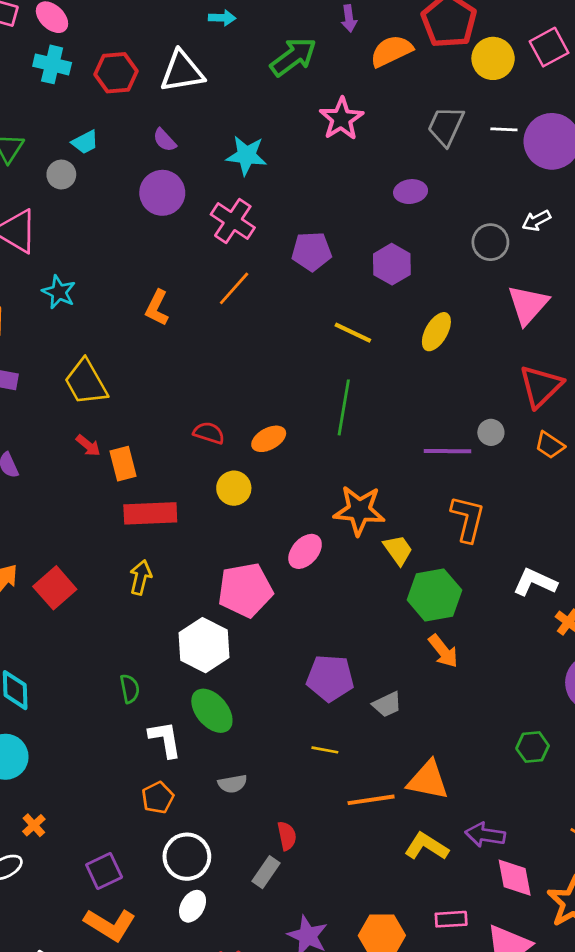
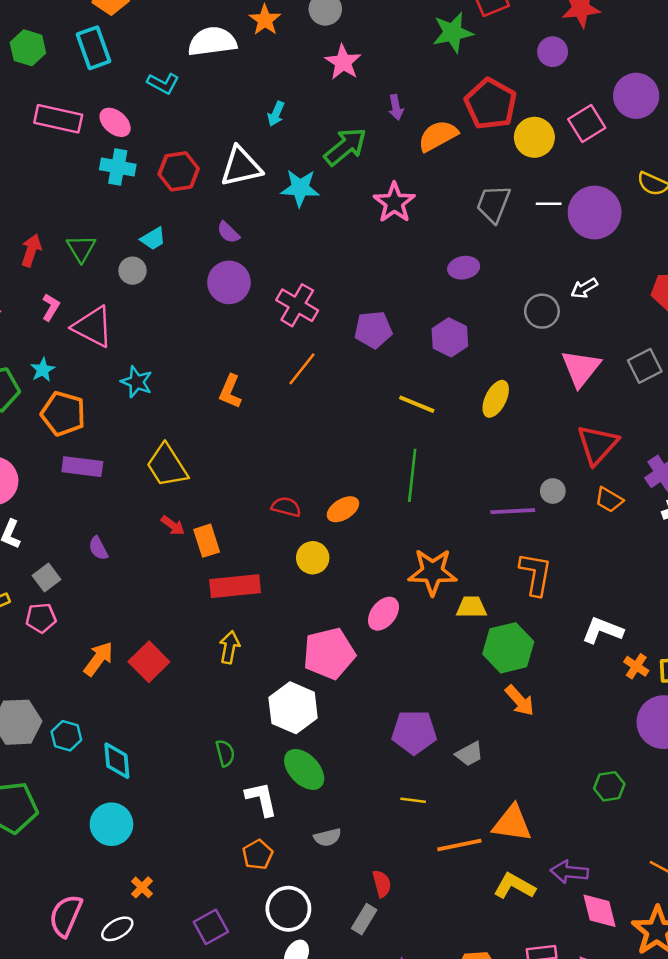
cyan arrow: (222, 18) -> (276, 114), turned 115
cyan star: (246, 155) -> (300, 188), moved
yellow trapezoid: (398, 550) -> (471, 607), turned -52

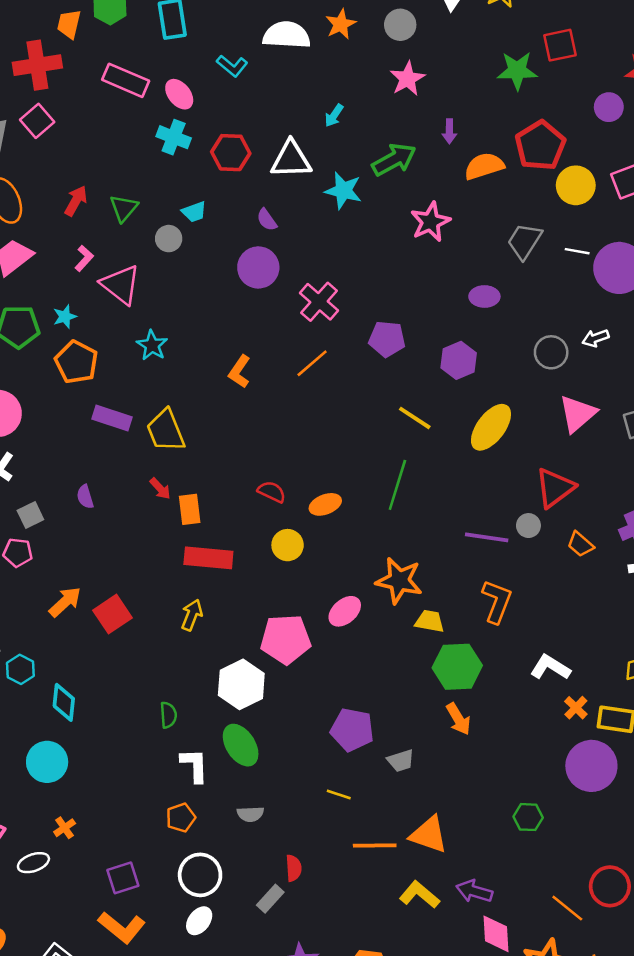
yellow ellipse: (496, 399) -> (491, 427), size x1.4
red triangle: (597, 445) -> (555, 488), moved
purple rectangle: (82, 467) -> (112, 418), moved

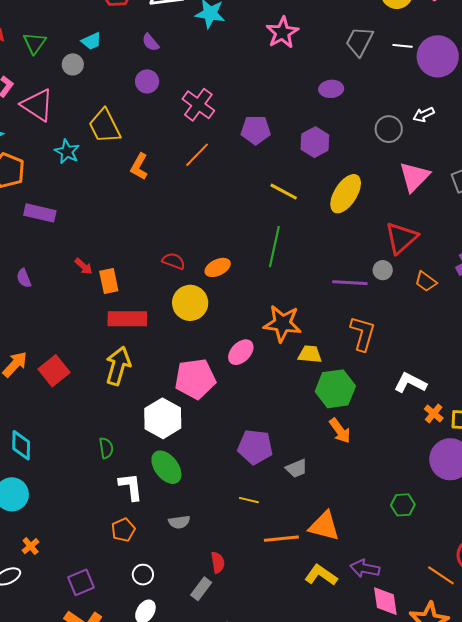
purple circle: (258, 267) -> (147, 81), size x0.7
yellow trapezoid: (166, 431) -> (105, 126), moved
yellow circle: (288, 545) -> (190, 303), size x1.4
yellow arrow: (192, 615) -> (118, 366), size x1.5
white circle: (200, 875) -> (143, 575), size x0.6

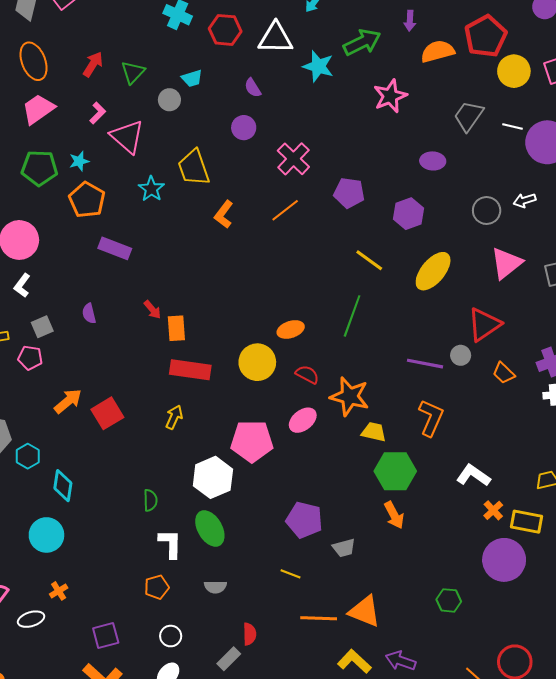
red semicircle: (174, 261) -> (307, 375), moved
yellow arrow: (118, 366) -> (174, 417), size x0.6

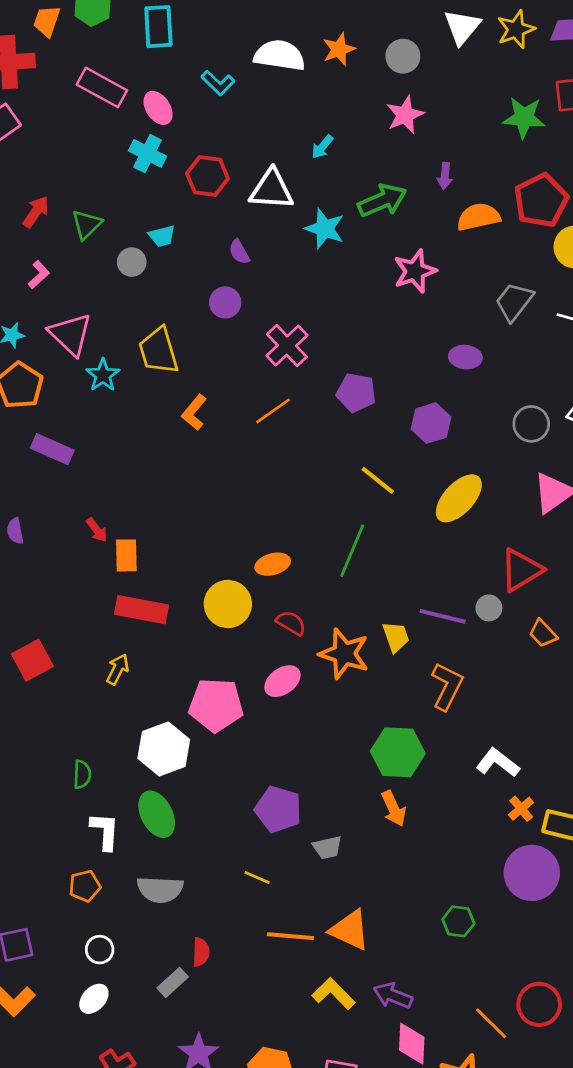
pink triangle: (127, 137) -> (71, 334), moved
yellow trapezoid: (374, 432) -> (396, 637), moved, turned 55
gray semicircle: (215, 587) -> (160, 889), size x1.6

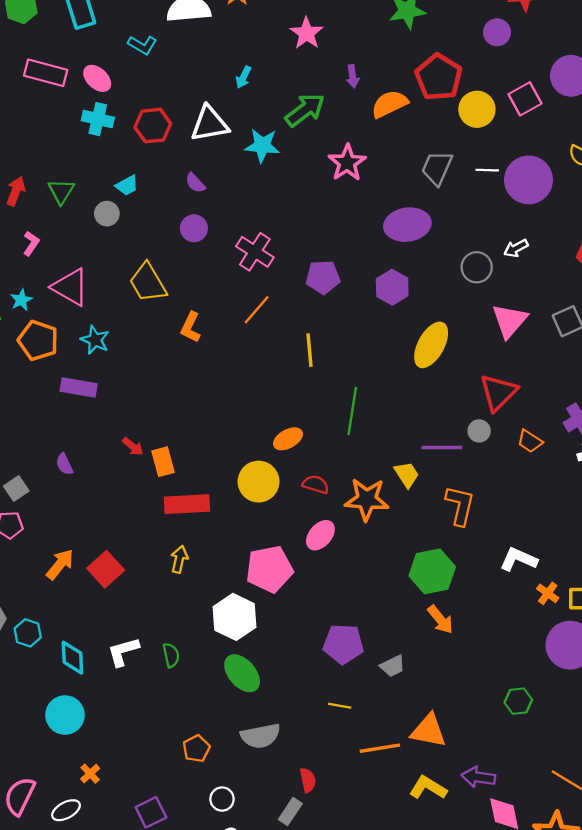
purple ellipse: (465, 357) -> (407, 225), size x1.6
cyan star: (103, 375) -> (95, 340), moved
yellow line: (378, 480) -> (310, 350), moved, turned 60
white L-shape: (105, 831) -> (123, 652), moved, turned -96

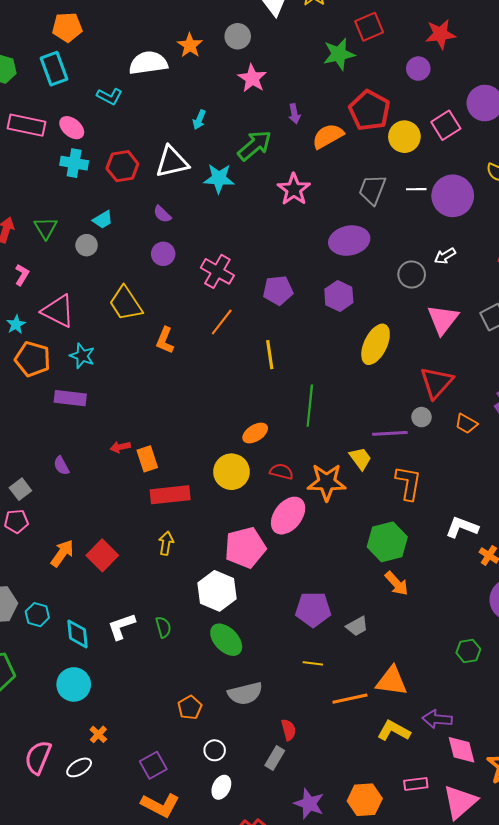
red arrow: (133, 446) -> (120, 447), turned 132
pink ellipse: (320, 535) -> (288, 516), size x1.4

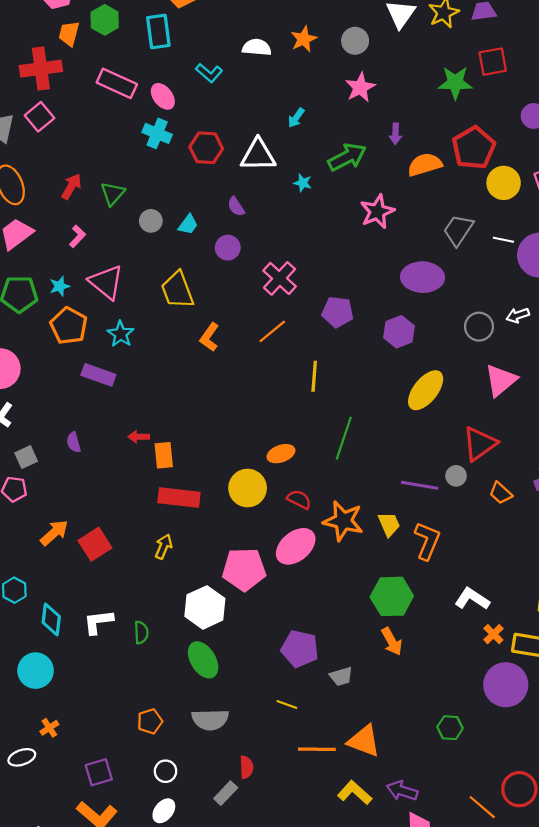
white semicircle: (148, 63) -> (257, 47), size x0.7
cyan star: (219, 178) -> (303, 183), size x0.6
cyan trapezoid: (103, 220) -> (188, 224), moved, turned -35
yellow trapezoid: (360, 458) -> (389, 524), moved

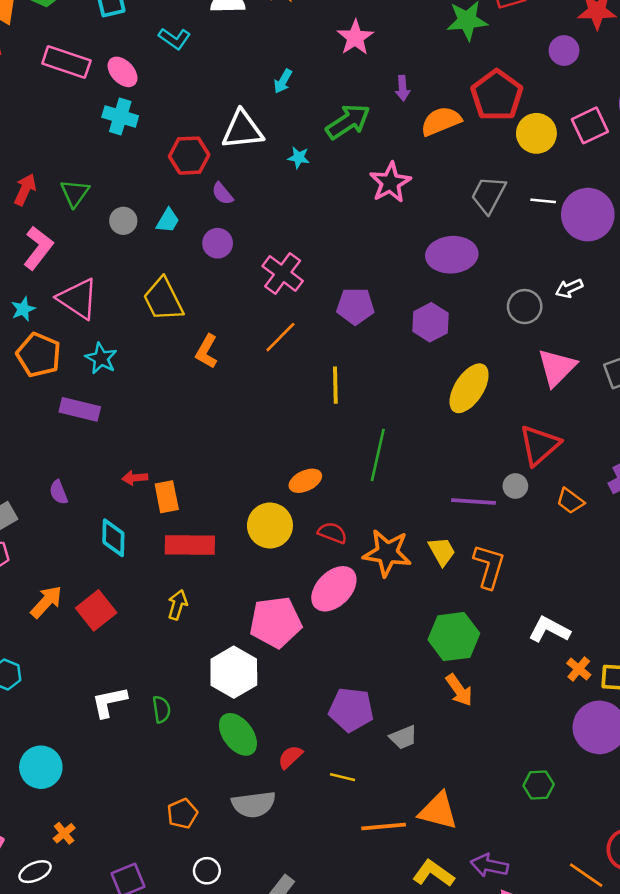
red hexagon: (206, 148) -> (189, 156), moved
pink L-shape: (77, 236) -> (38, 248), size x1.6
cyan diamond: (51, 619) -> (113, 538), moved
red semicircle: (246, 767) -> (290, 757), moved, turned -125

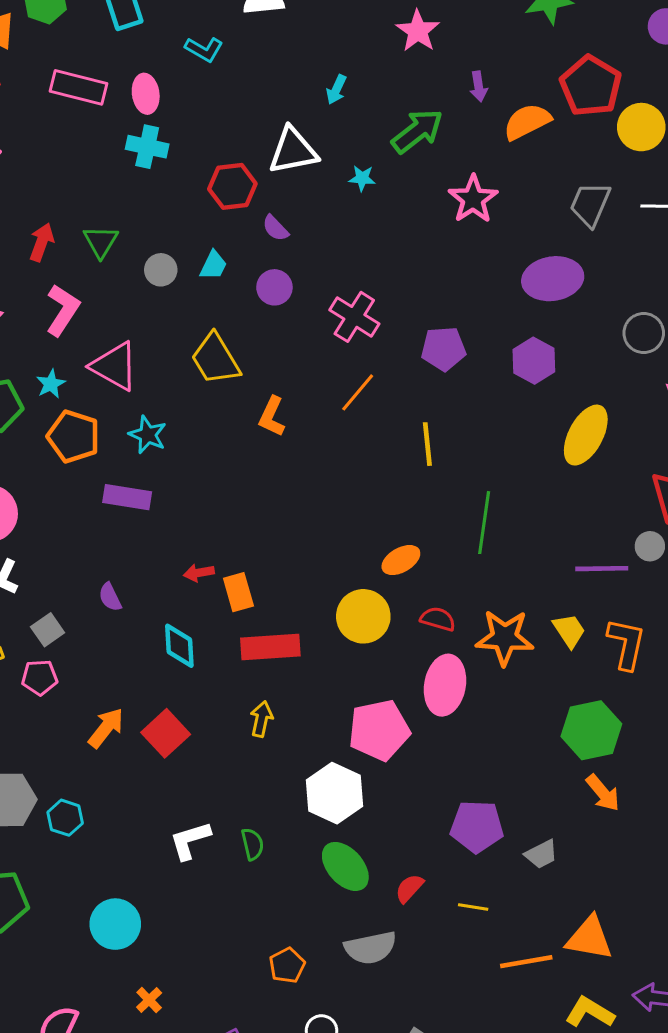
pink ellipse: (122, 72) -> (146, 94), turned 40
pink ellipse: (334, 589) -> (445, 685), turned -30

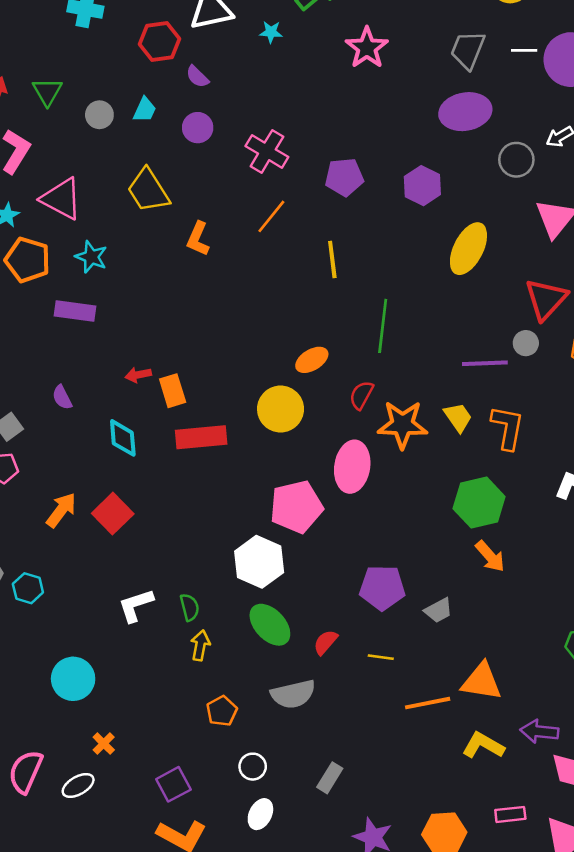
purple ellipse: (553, 279) -> (465, 112), moved
red semicircle: (438, 619) -> (361, 395), moved, turned -76
yellow arrow: (261, 719) -> (200, 645), moved

